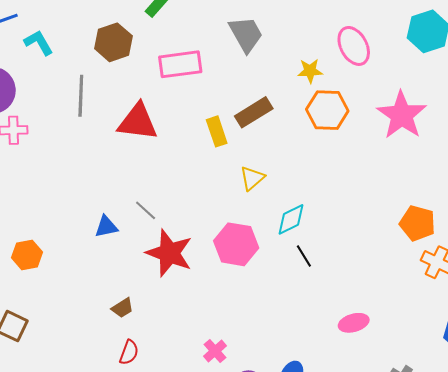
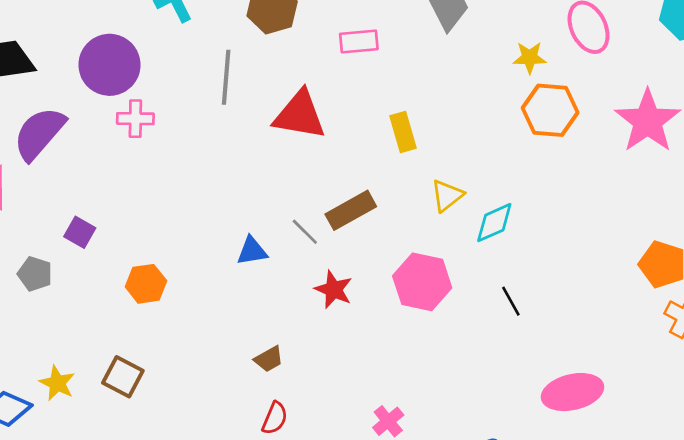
pink rectangle: (180, 64) -> (359, 41), size x0.7
brown rectangle: (254, 112) -> (351, 210), moved
cyan diamond: (291, 219) -> (494, 223), moved
red star: (169, 253) -> (334, 289), size x0.6
pink ellipse: (354, 323) -> (573, 392), size x1.5

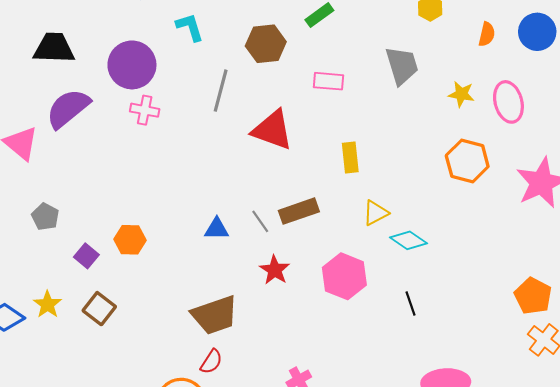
yellow star: (530, 58) -> (461, 94), moved
cyan diamond: (494, 223) -> (408, 240), turned 48
purple square: (80, 232) -> (86, 256), moved
brown trapezoid: (269, 359) -> (215, 315), size x2.0

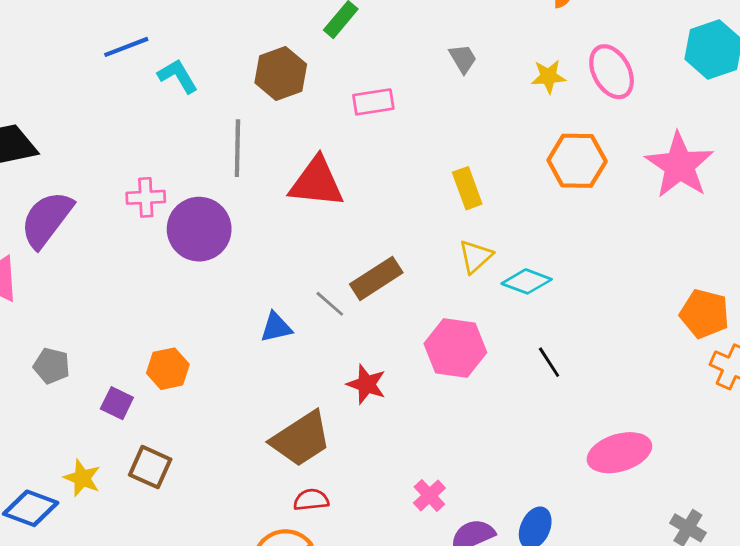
purple circle: (132, 65) -> (199, 229), moved
gray trapezoid: (402, 66) -> (463, 59), size x0.6
yellow rectangle: (350, 158) -> (467, 188), moved
red star: (275, 270) -> (366, 384), moved
red semicircle: (211, 362) -> (311, 500), turned -115

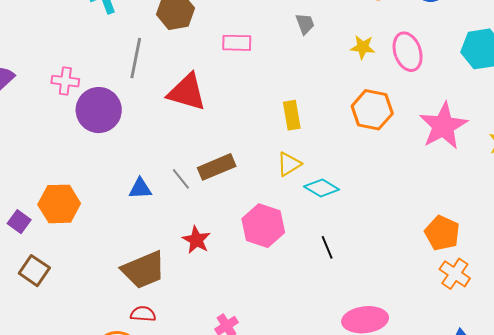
orange hexagon: (168, 369) -> (59, 204), size x1.4

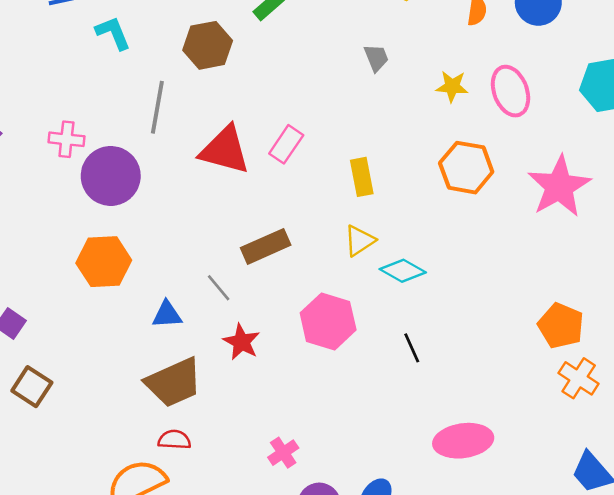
pink rectangle: (237, 43) -> (286, 144), moved, turned -56
gray line: (181, 179) -> (219, 288), moved
blue triangle: (140, 189) -> (167, 315), moved
orange hexagon: (59, 204) -> (104, 262), moved

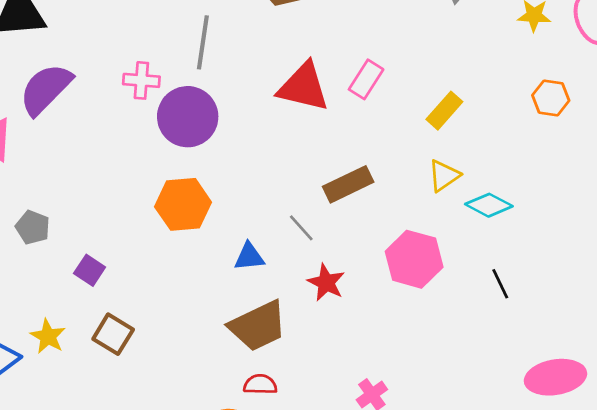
gray line: (157, 107) -> (203, 42), moved
orange hexagon: (466, 168) -> (551, 98), size x0.7
yellow rectangle: (362, 177) -> (444, 111), turned 54

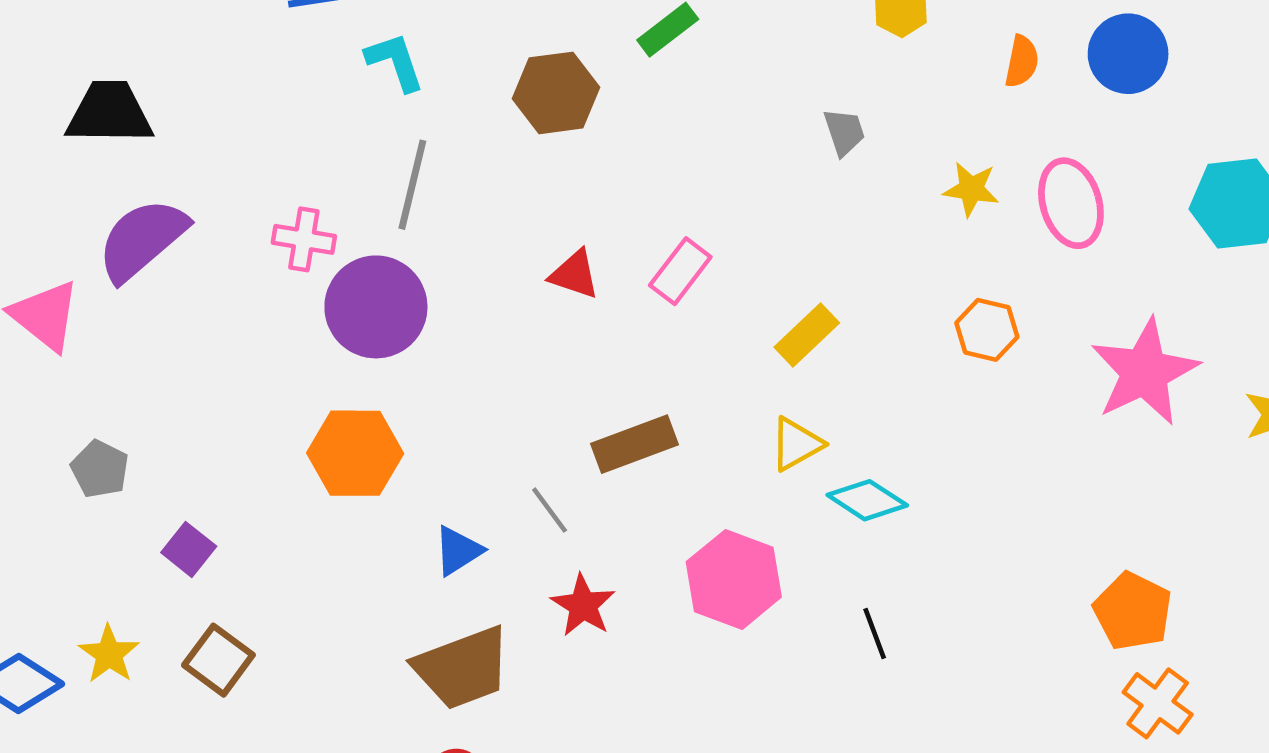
red triangle: (304, 87) -> (574, 274), size x0.6
blue triangle: (249, 257) -> (458, 551), turned -32

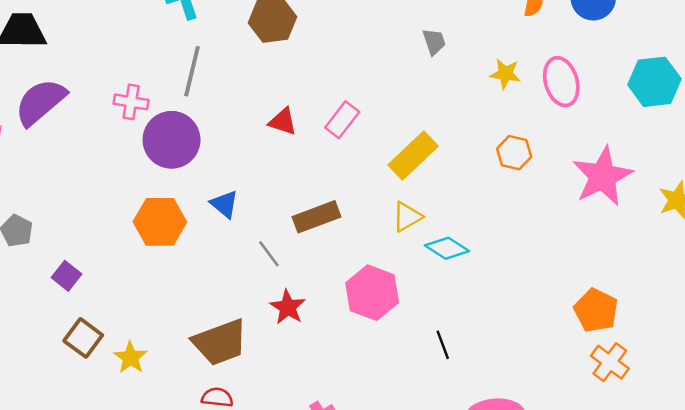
yellow rectangle: (807, 335) -> (413, 156), size x1.4
blue triangle: (458, 551) -> (225, 204), moved, turned -48
black line: (875, 633) -> (443, 345), moved
yellow star: (109, 654) -> (130, 358), moved

